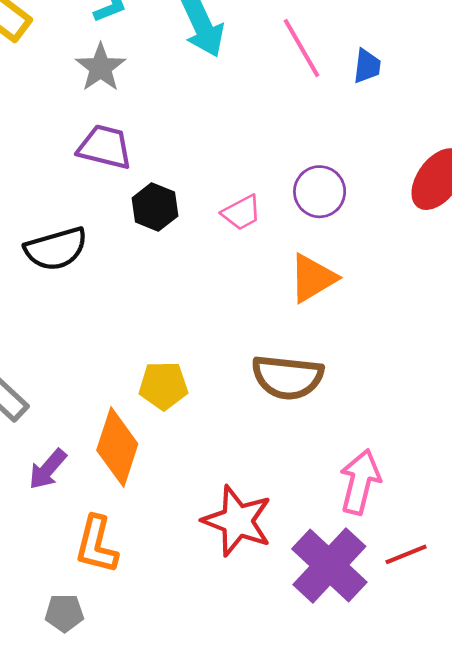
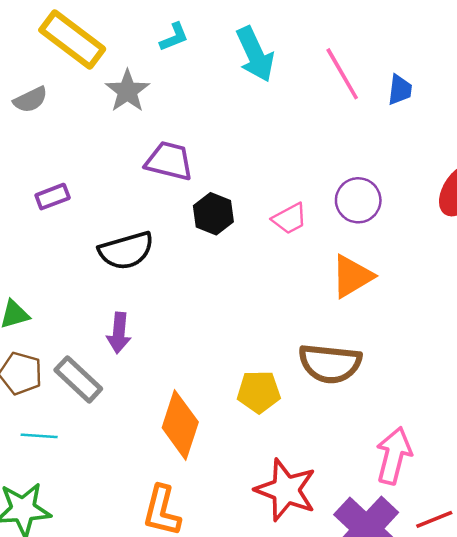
gray star: (101, 68) -> (127, 91), moved
yellow pentagon: (163, 386) -> (259, 392), moved
purple arrow: (48, 469) -> (119, 333), moved, turned -36

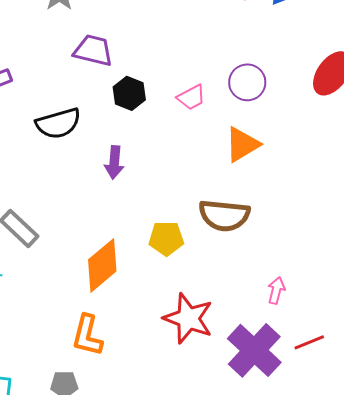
purple arrow: (119, 333) -> (114, 162), moved
orange diamond: (180, 425) -> (102, 265), turned 32
pink arrow: (394, 456) -> (276, 290), size x0.6

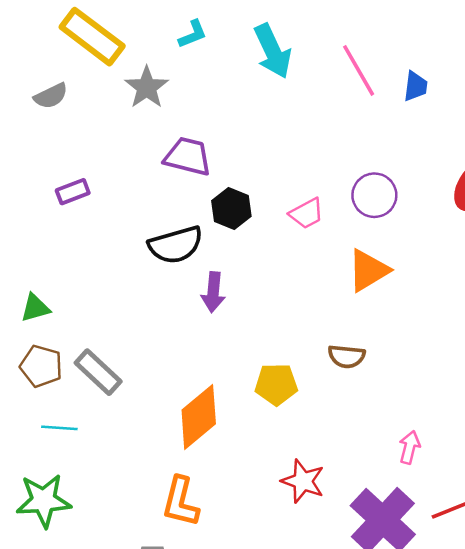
black semicircle: (58, 123) -> (176, 245), moved
brown semicircle: (224, 215) -> (347, 356), size x0.6
red star: (188, 318) -> (303, 481), size x0.7

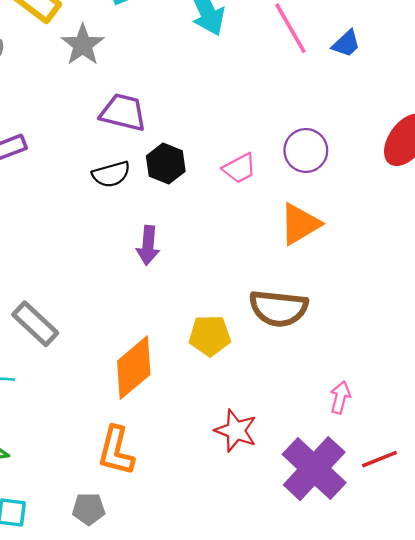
blue trapezoid: (416, 86) -> (346, 44), turned 40
black semicircle: (176, 245) -> (111, 174), moved, size x0.7
brown semicircle: (347, 356) -> (279, 308), size x1.6

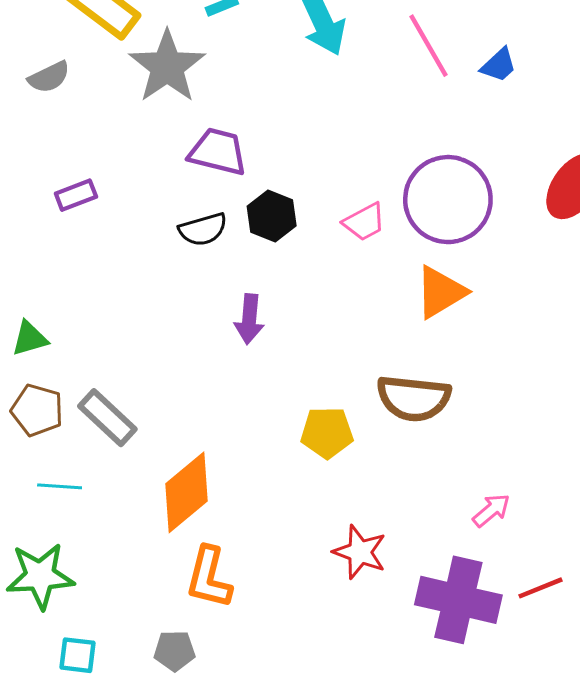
gray star: (83, 45) -> (167, 67), size x1.4
purple circle: (306, 150) -> (448, 200), size x1.6
orange diamond: (134, 368) -> (187, 492), moved
pink arrow: (340, 397) -> (491, 510), turned 36
purple cross: (314, 469) -> (458, 600), turned -30

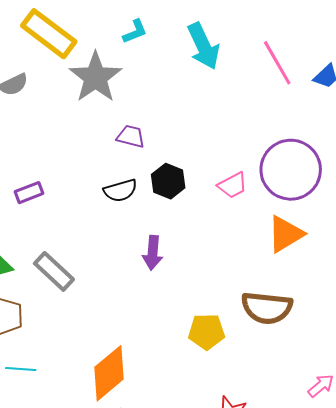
purple trapezoid: (218, 152) -> (131, 136), size x0.7
purple rectangle: (76, 195) -> (29, 193), moved
gray rectangle: (107, 418) -> (54, 271), moved

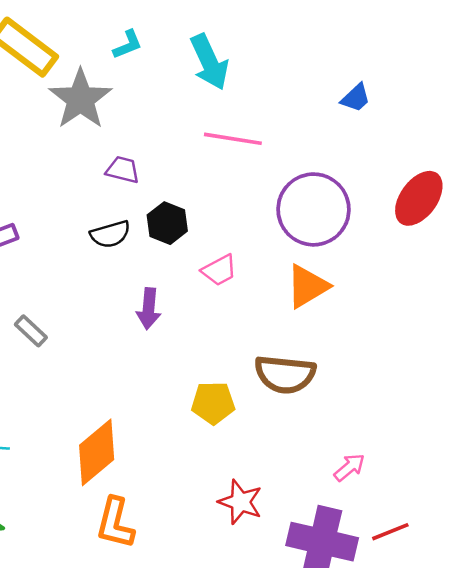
pink line: (277, 63) -> (233, 139), moved, turned -51
pink trapezoid: (233, 185) -> (219, 270), moved
gray rectangle: (54, 271) -> (31, 331), size x0.7

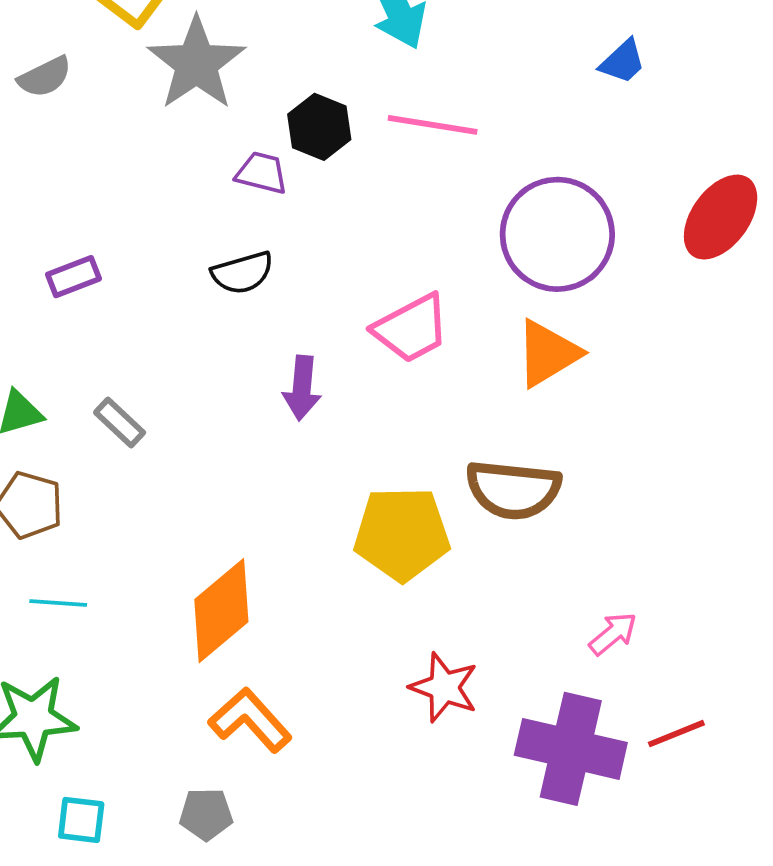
black hexagon: (167, 223) -> (319, 127), moved
pink trapezoid: (219, 270) -> (411, 328), size x1.4
yellow pentagon: (213, 403) -> (402, 534), size x1.4
orange L-shape: (115, 523) -> (250, 720), turned 124

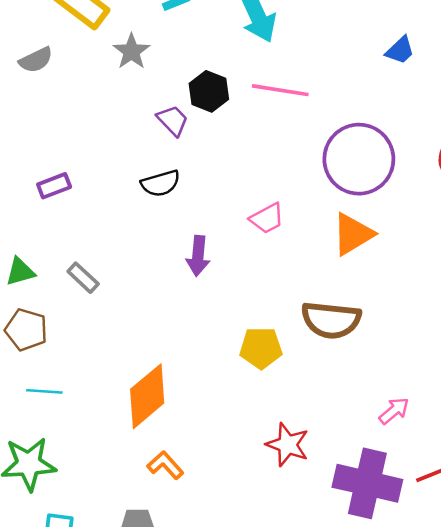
gray star: (196, 63) -> (131, 51), size x0.6
purple trapezoid: (262, 173) -> (173, 120), turned 32
pink trapezoid: (411, 328) -> (267, 218), size x0.7
yellow pentagon: (402, 534) -> (261, 348), size x0.7
orange L-shape: (250, 720) -> (165, 465), size x0.7

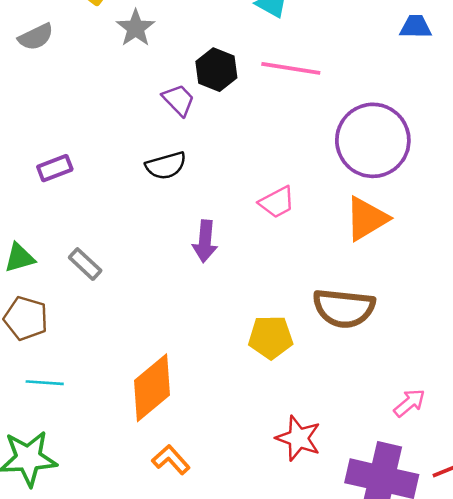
blue trapezoid: (400, 50) -> (416, 27), turned -136

